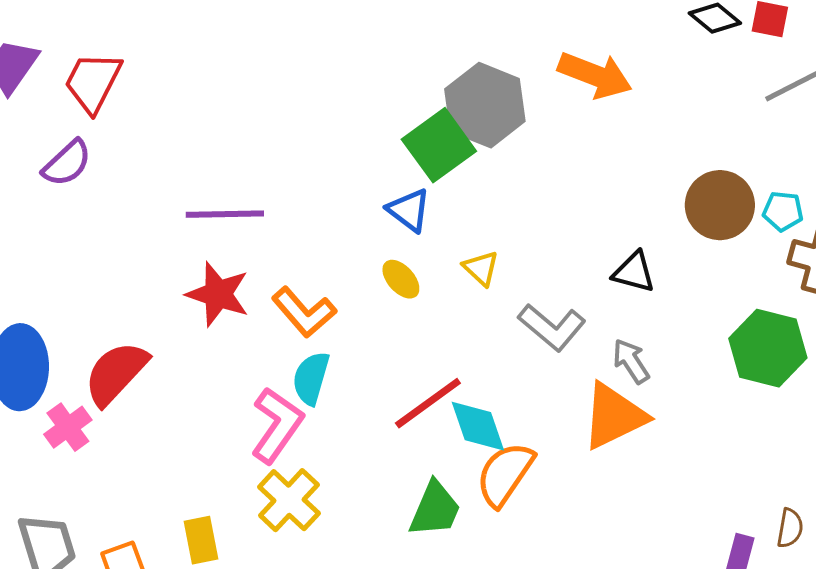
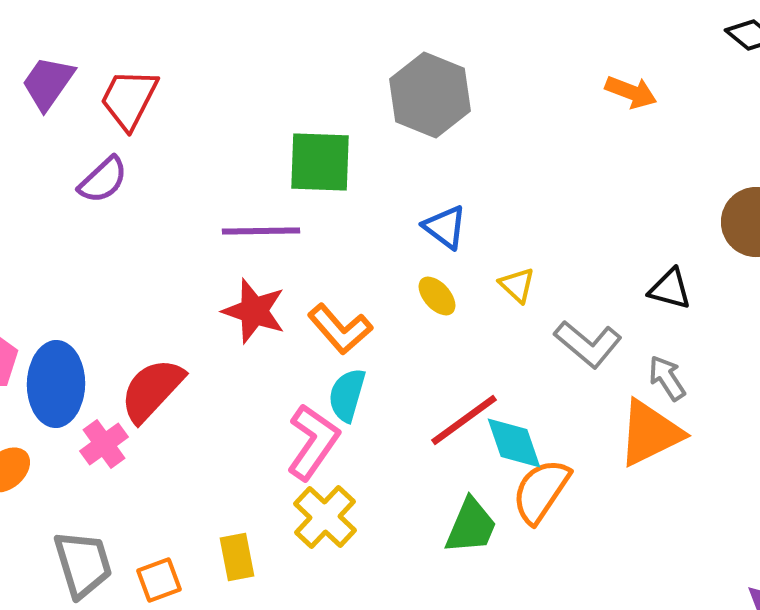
orange arrow: (595, 75) -> (631, 92), size x0.7
gray hexagon: (485, 105) -> (430, 95), moved
green square: (439, 145) -> (320, 162), moved, turned 38

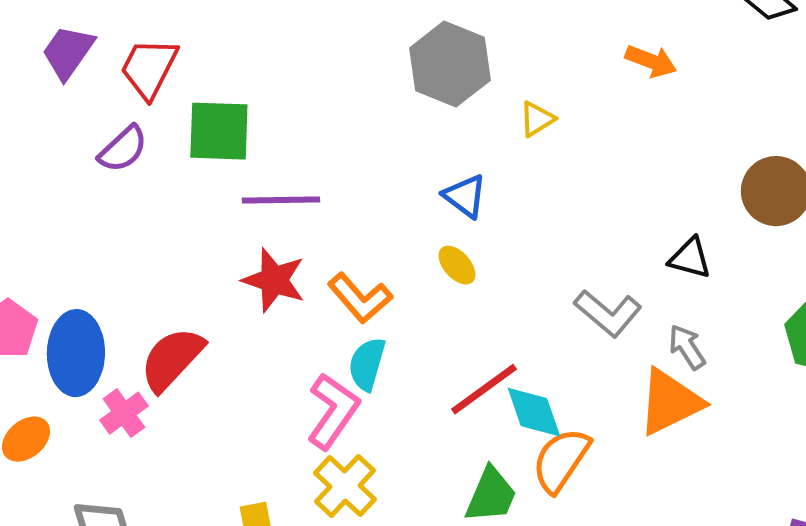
green square: (320, 162) -> (219, 131), moved
yellow triangle: (517, 285) -> (537, 119), moved, turned 45

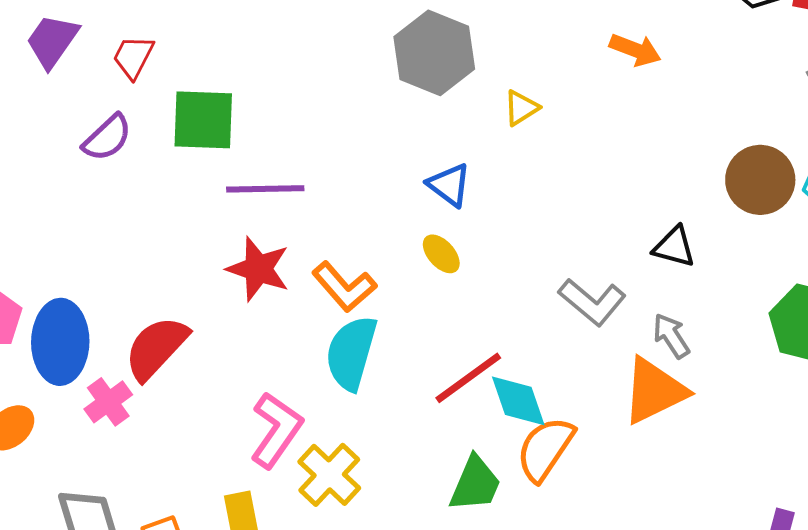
red trapezoid: (149, 68) -> (133, 57), size x0.7
cyan semicircle: (367, 364) -> (351, 353), size x1.4
pink L-shape: (333, 411) -> (276, 430), moved

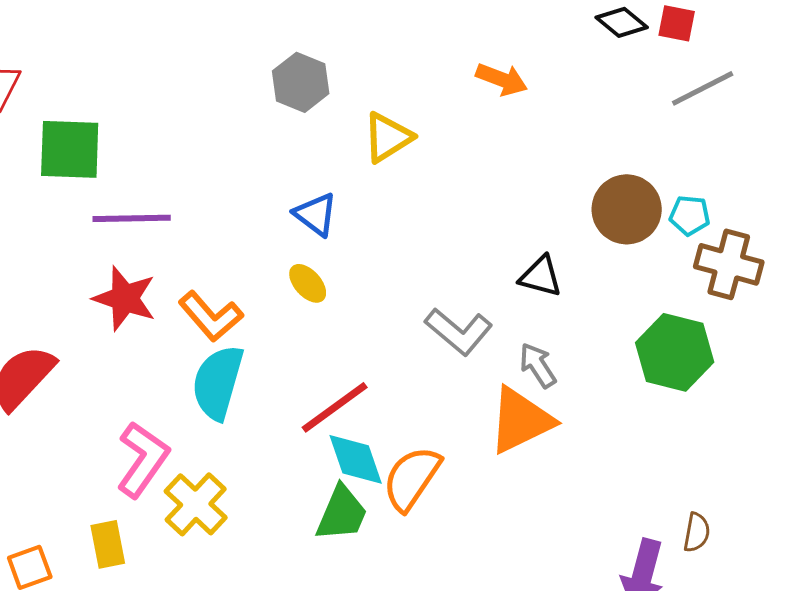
gray hexagon: (434, 53) -> (301, 82), size x0.7
yellow triangle: (521, 108) -> (388, 137), size x1.4
cyan diamond: (518, 401) -> (356, 459), moved

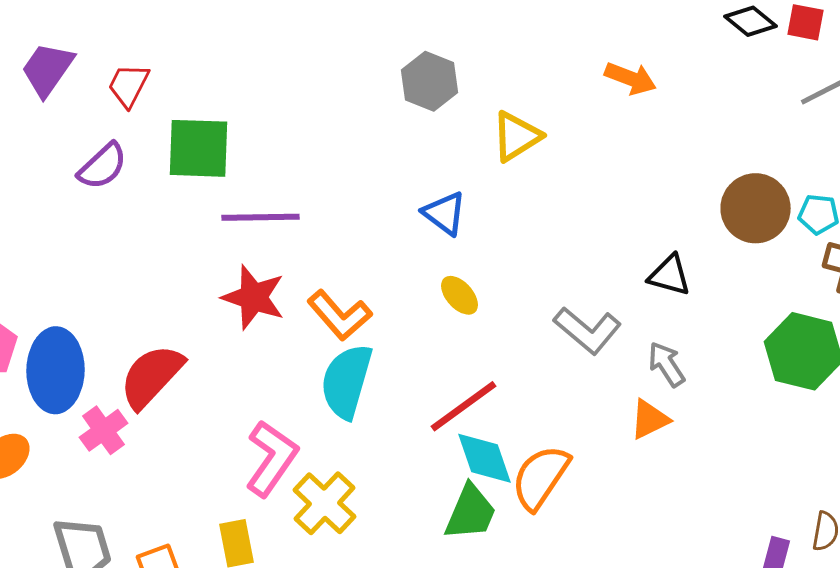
yellow ellipse: (308, 283) -> (460, 295), moved
orange triangle: (521, 420) -> (650, 419), size x0.6

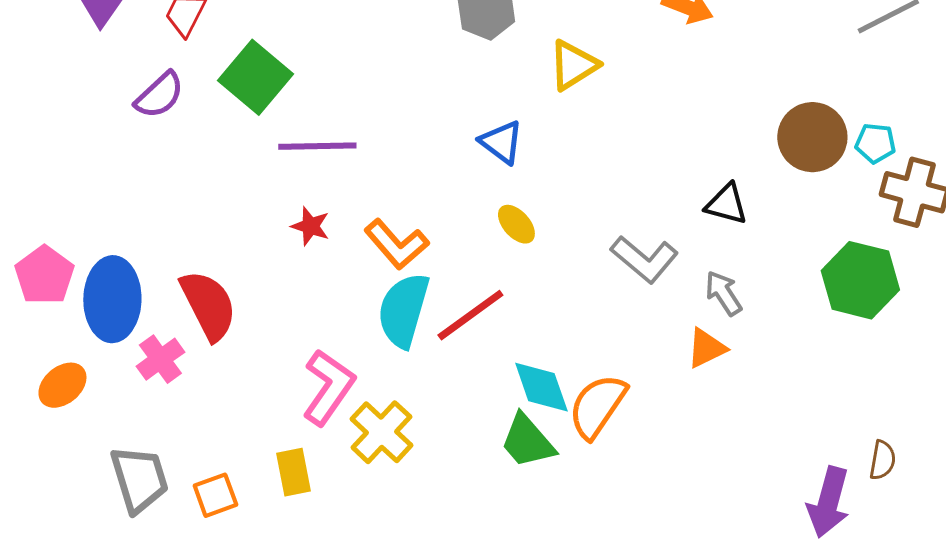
green square: (198, 148) -> (255, 77), turned 38
red star: (254, 297) -> (310, 226), size x0.6
red semicircle: (152, 376) -> (208, 305), turned 110
red line: (464, 406) -> (470, 315), moved
green trapezoid: (470, 512) -> (527, 441), turned 116

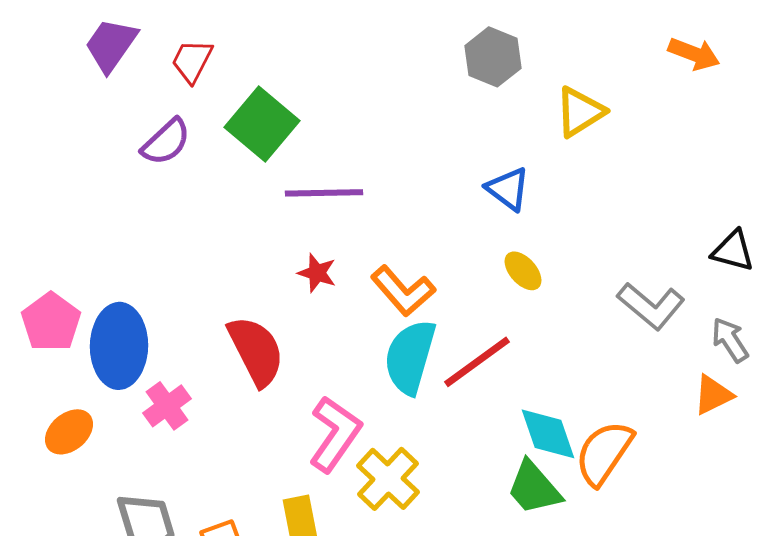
red semicircle: (208, 305) -> (256, 351), moved

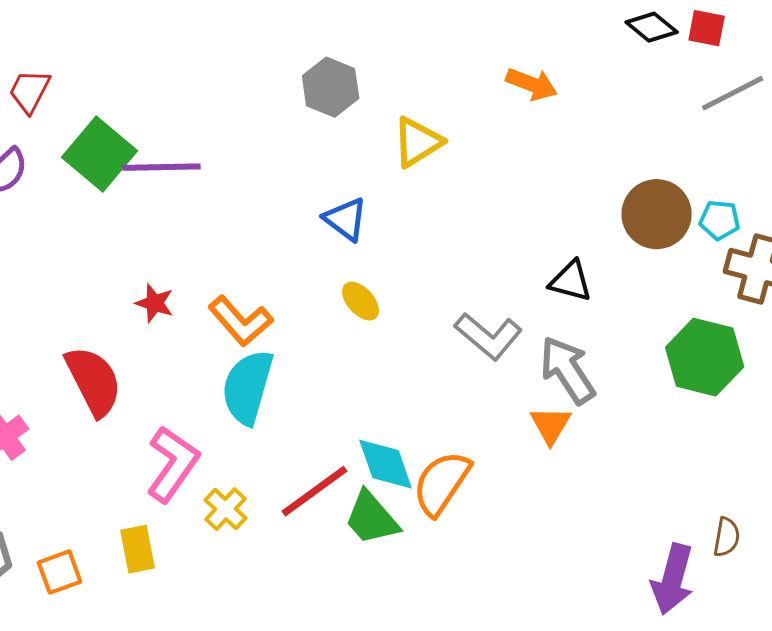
purple line: (324, 193) -> (162, 167), moved
gray arrow: (730, 340) -> (568, 370), size x1.5
red line: (477, 362) -> (315, 491), moved
orange triangle: (713, 395) -> (551, 425), turned -33
yellow cross: (388, 479) -> (226, 509), size x0.7

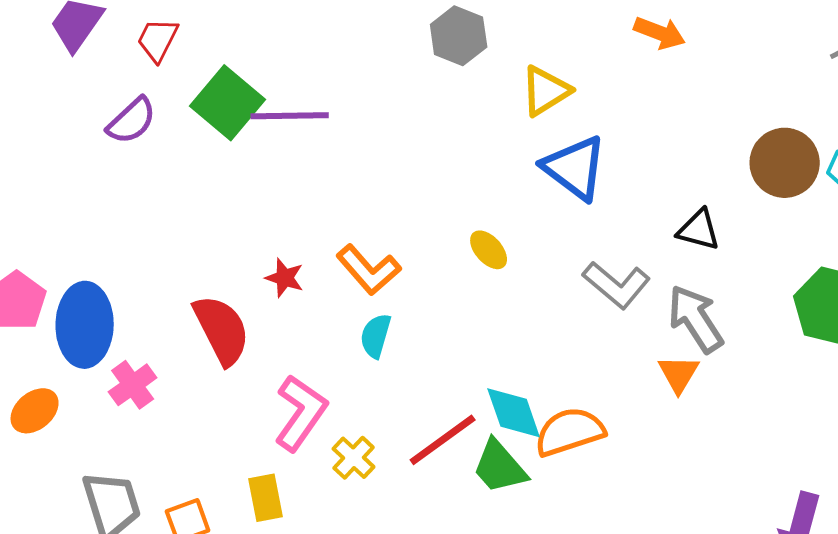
blue triangle: (346, 219) -> (575, 168), moved, size x1.5
red star: (155, 303) -> (285, 278), moved
cyan semicircle: (248, 387) -> (376, 336), size x0.6
orange semicircle: (442, 483) -> (570, 432), turned 38

